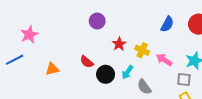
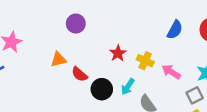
purple circle: (97, 21) -> (76, 24), moved
orange triangle: (52, 69) -> (58, 59), moved
gray square: (184, 80) -> (195, 95), turned -32

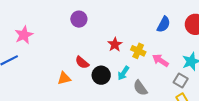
orange triangle: (58, 59) -> (64, 78), moved
gray square: (195, 95) -> (181, 80), turned -32

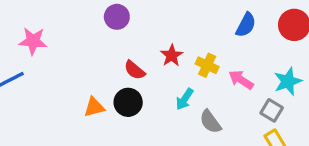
pink star: (24, 35) -> (33, 41), turned 30
red semicircle: (82, 62) -> (135, 70), moved
black circle: (101, 75) -> (128, 102), moved

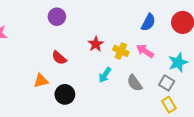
red semicircle: (135, 70) -> (59, 58), moved
pink arrow: (241, 80) -> (145, 51), moved
black circle: (128, 102) -> (65, 94), moved
gray semicircle: (210, 122) -> (135, 83), moved

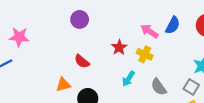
pink arrow: (145, 51) -> (149, 31), moved

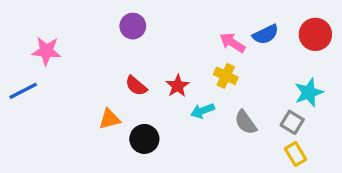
blue semicircle: (173, 25) -> (266, 34), turned 36
red star: (119, 47) -> (178, 86), moved
cyan arrow: (128, 79) -> (202, 111), turned 35

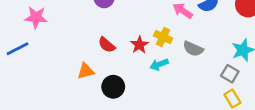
yellow cross: (226, 76) -> (163, 37), moved
gray semicircle: (246, 122) -> (193, 49), moved, turned -30

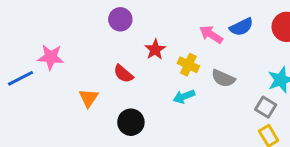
pink star: (36, 17) -> (51, 57), moved
red star: (139, 45) -> (155, 50), moved
orange triangle: (86, 71) -> (89, 98), moved, turned -42

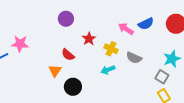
orange triangle: (89, 98) -> (55, 71), moved

